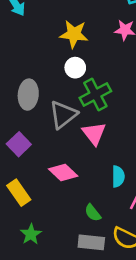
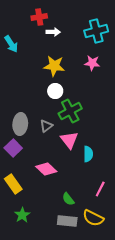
gray ellipse: (28, 95) -> (20, 124), moved
gray triangle: (63, 115) -> (46, 126), size x0.6
cyan semicircle: (118, 176) -> (88, 154), moved

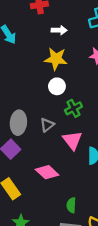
white arrow: (53, 32) -> (59, 30), moved
green cross: (70, 111) -> (73, 108), size x0.7
green semicircle: (68, 199) -> (71, 205), turned 40

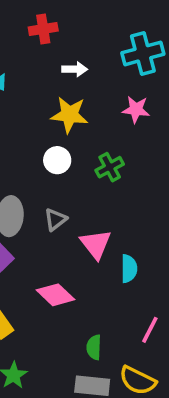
white circle: (57, 86) -> (57, 160), moved
green cross: (73, 108) -> (110, 167), moved

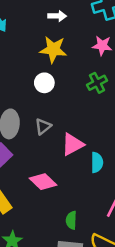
green cross: (110, 167) -> (97, 83), moved
pink triangle: (96, 244) -> (73, 144), turned 40

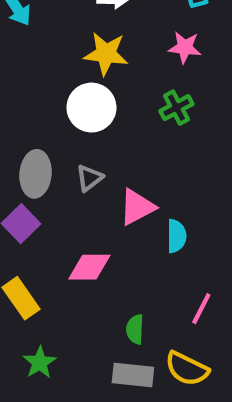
white circle: (44, 83) -> (91, 108), size x1.5
pink diamond: (43, 182) -> (89, 267), turned -44

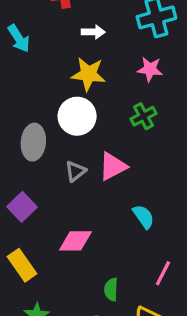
gray ellipse: (36, 174) -> (33, 142), moved
pink triangle: (137, 207) -> (113, 166), moved
cyan semicircle: (176, 236) -> (143, 217), turned -35

